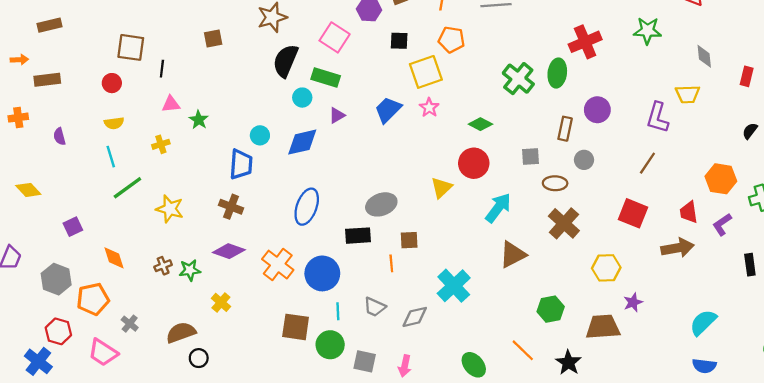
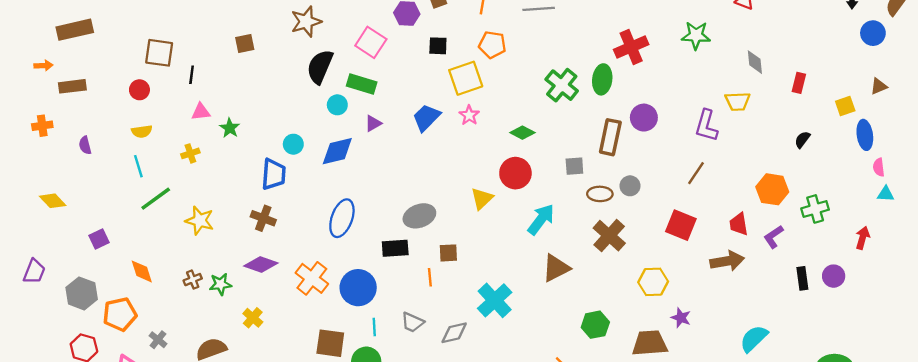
brown rectangle: (49, 25) -> (75, 30), size x1.4
brown rectangle: (565, 129) -> (610, 137), size x1.4
gray circle: (584, 160) -> (630, 186), moved
purple star: (633, 302) -> (681, 318), turned -30

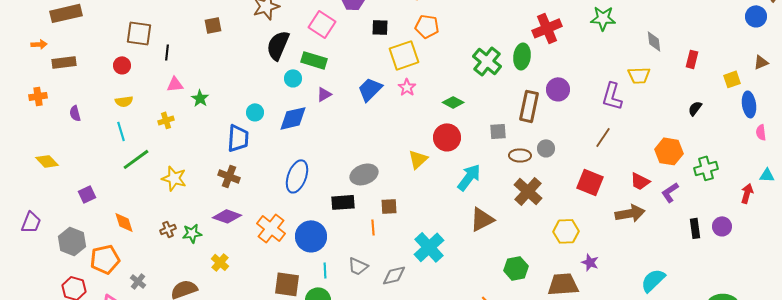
cyan triangle: (886, 194) -> (767, 175), moved
red trapezoid: (739, 224) -> (640, 181), turned -55

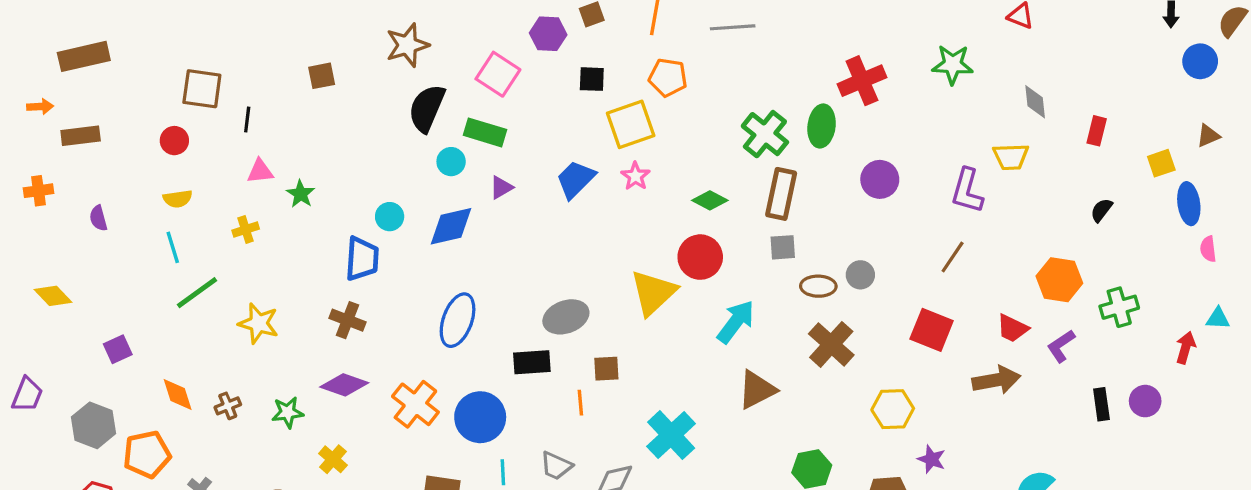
brown rectangle: (529, 106) -> (781, 194), moved
yellow triangle: (418, 159) -> (653, 293), size x1.5
brown cross: (168, 229) -> (228, 406), moved

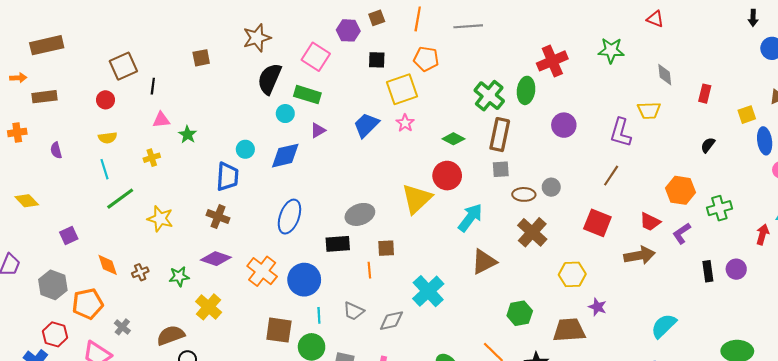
brown square: (202, 89) -> (123, 66), turned -32
yellow cross: (333, 459) -> (209, 307), size x1.4

